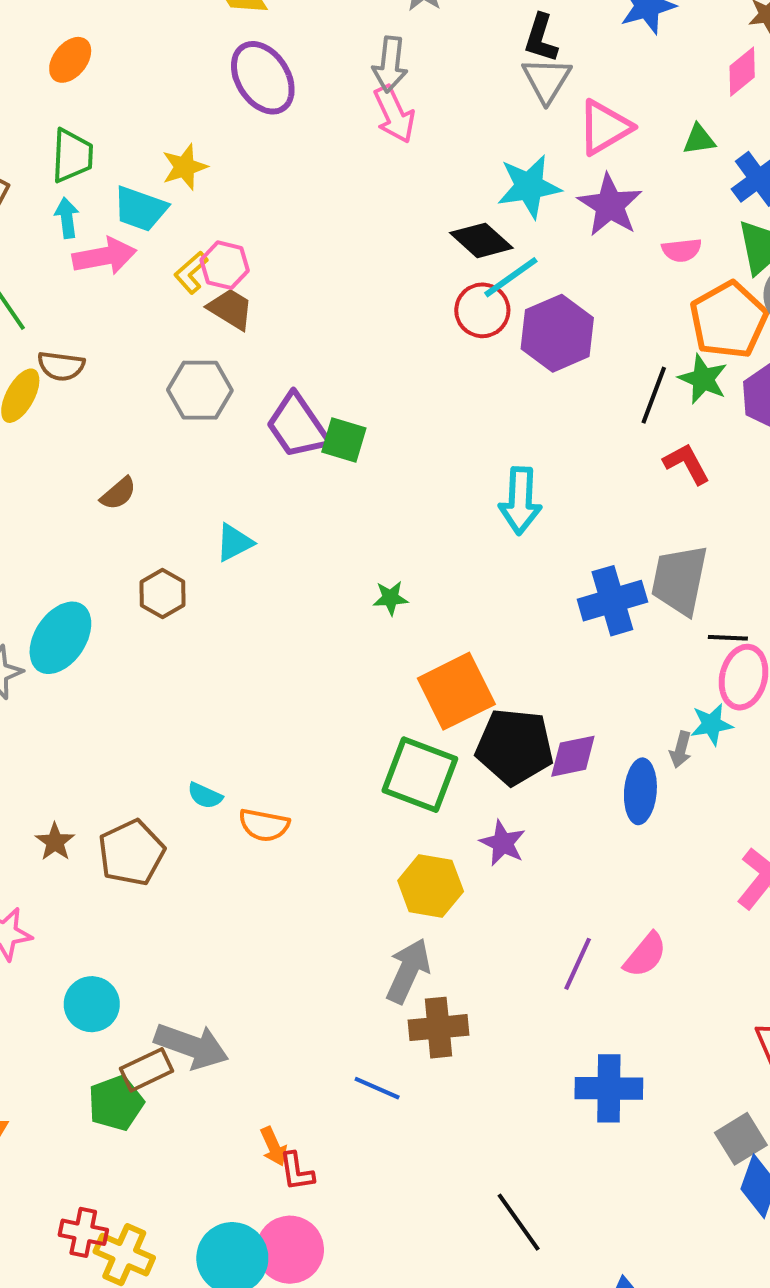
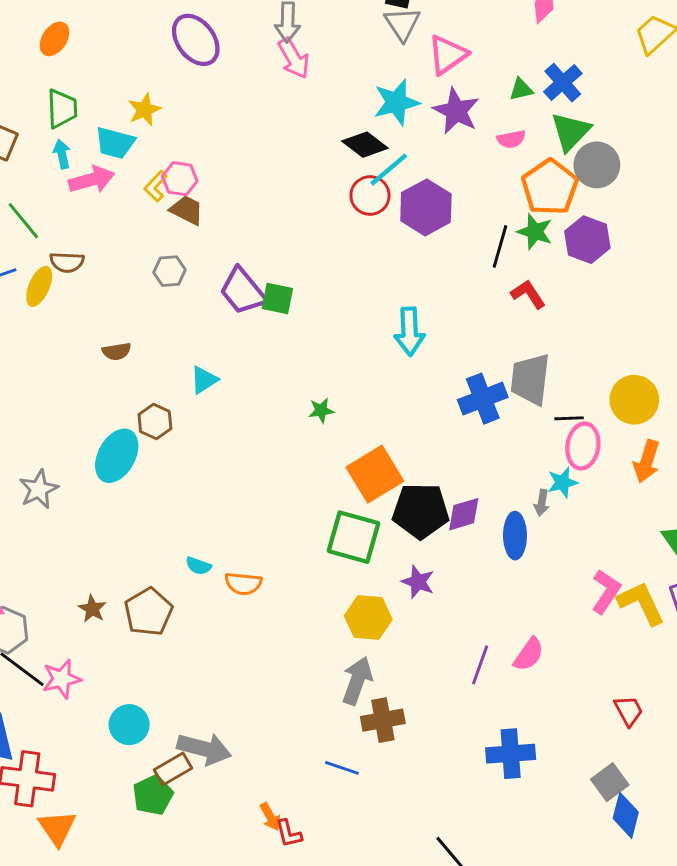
green triangle: (699, 139) -> (521, 89), moved
gray hexagon: (200, 390) -> (170, 271), size x0.7
brown semicircle: (118, 493) -> (117, 351), turned 36
cyan ellipse: (60, 638) -> (117, 456), moved

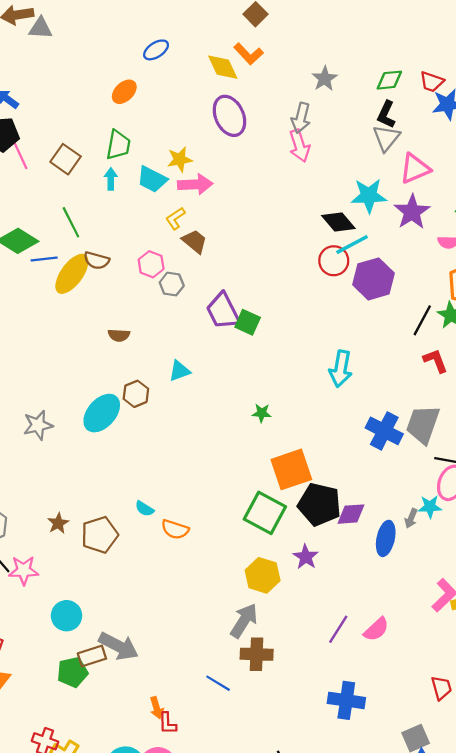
pink hexagon: (180, 179) -> (151, 264), moved
pink arrow: (92, 180) -> (195, 184), moved
yellow ellipse: (39, 286) -> (72, 274), size x1.4
blue cross: (483, 399) -> (384, 431), turned 36

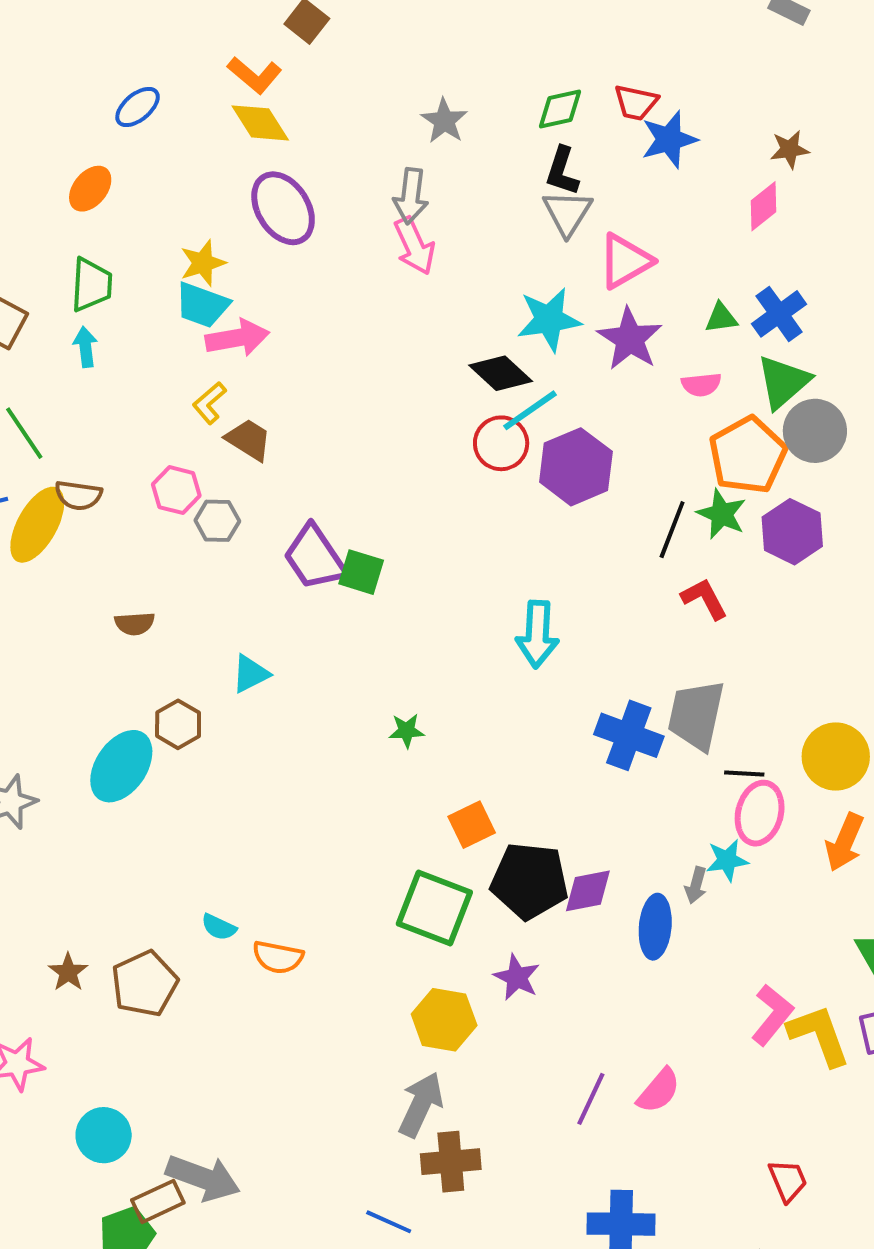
orange L-shape: (249, 54) -> (255, 75), moved
yellow star: (180, 159) -> (203, 263), moved
cyan trapezoid: (152, 179) -> (202, 305), moved
orange square: (291, 469) -> (472, 825), size x0.6

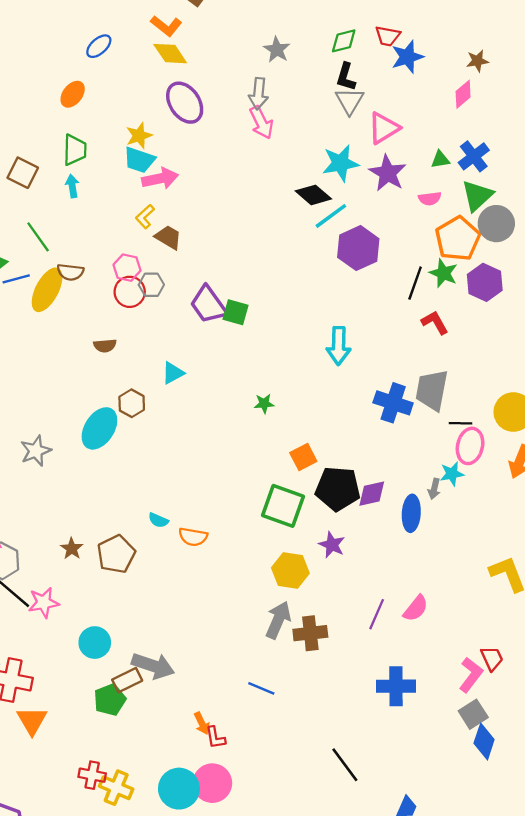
red circle: (501, 443) -> (130, 292), moved
pink L-shape: (772, 1015) -> (471, 675), moved
brown cross: (451, 1162) -> (310, 633), moved

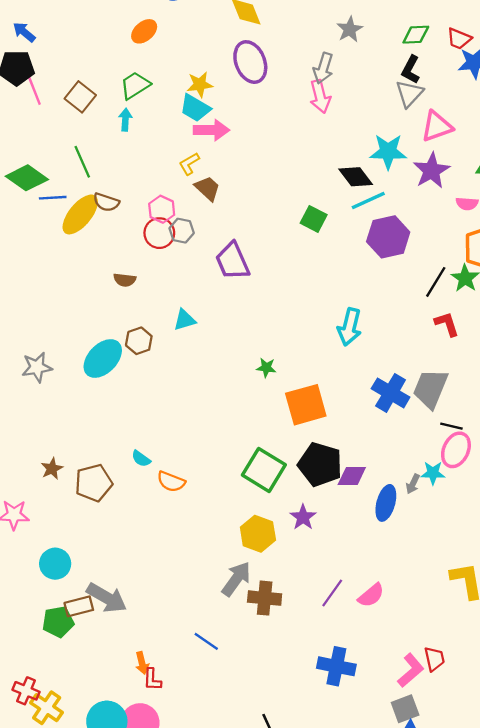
green trapezoid: (75, 150) -> (135, 85), turned -136
green square: (235, 312) -> (314, 219), moved
orange square: (303, 457) -> (306, 405), moved, size x1.6

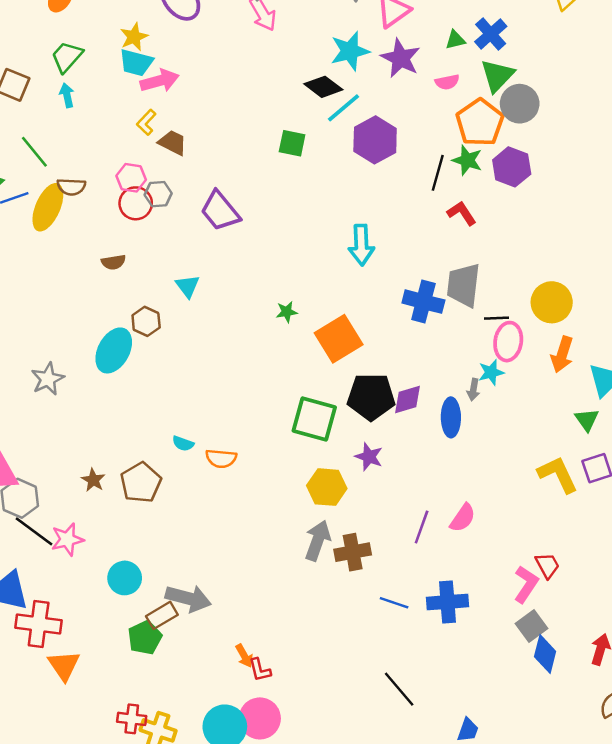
cyan triangle: (185, 320) -> (188, 286), turned -35
blue line: (206, 641) -> (394, 603), moved

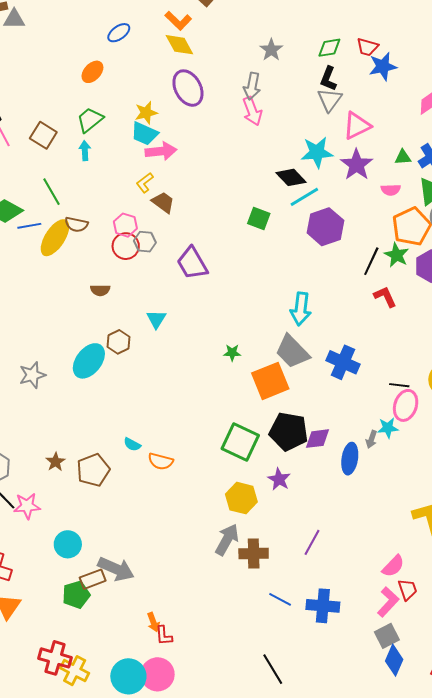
gray trapezoid: (464, 285) -> (292, 352), moved, turned -60
pink semicircle: (463, 518) -> (393, 566), moved
red cross: (132, 719) -> (55, 658), size x1.4

